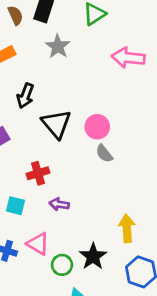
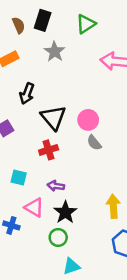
red cross: (38, 173) -> (49, 150), moved
cyan square: (15, 206) -> (19, 177), moved
pink triangle: (38, 244) -> (34, 207), moved
black star: (93, 256) -> (65, 212), moved

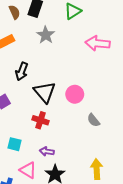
gray semicircle: (94, 143) -> (93, 120), moved
red cross: (49, 150) -> (40, 120), turned 35

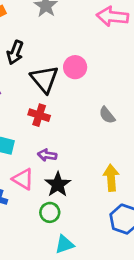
pink circle: (75, 94) -> (75, 67), moved

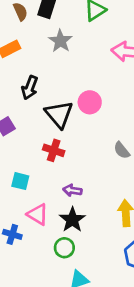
purple arrow: (47, 155) -> (72, 190), moved

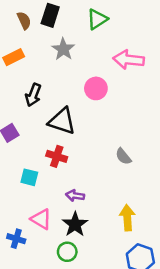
pink circle: (90, 102) -> (96, 88), moved
black triangle: (59, 114) -> (62, 121), turned -32
cyan square: (20, 181) -> (29, 177), moved

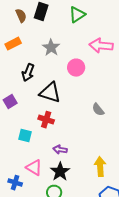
gray star: (63, 49) -> (51, 48), moved
gray semicircle: (123, 156) -> (98, 110), moved

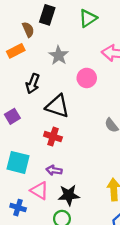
brown semicircle: (21, 16) -> (28, 30), moved
cyan square: (25, 136) -> (18, 162), moved, size x1.5
purple arrow: (60, 150) -> (54, 170), moved
black star: (60, 172) -> (69, 195), turned 30

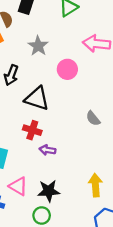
purple arrow: (54, 170) -> (47, 150), moved

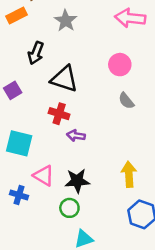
pink circle: (67, 69) -> (120, 65), moved

